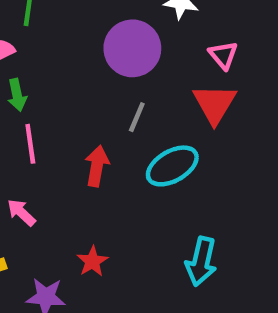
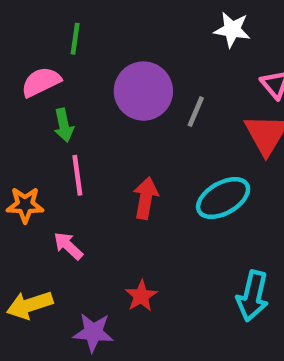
purple circle: (132, 48) -> (143, 91), moved
gray line: (137, 117) -> (196, 112), moved

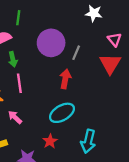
red arrow: (146, 198) -> (65, 79), moved
cyan ellipse: (223, 198) -> (62, 113), moved
cyan arrow: (253, 296) -> (88, 141), moved

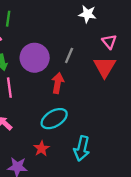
purple circle: (51, 43) -> (35, 58), moved

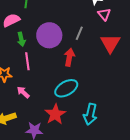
pink triangle: (109, 42) -> (104, 14), moved
red star: (42, 148) -> (55, 114), size x1.5

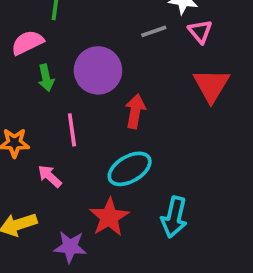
gray line: (79, 33) -> (154, 31), moved, turned 48
pink line: (27, 61) -> (72, 130), moved

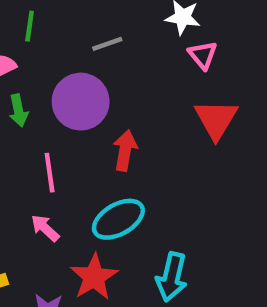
gray line: (154, 31) -> (107, 44), moved
pink arrow: (50, 176) -> (45, 228), moved

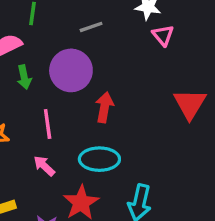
red triangle: (216, 119) -> (190, 104), moved
cyan ellipse: (118, 219) -> (99, 159), turned 30

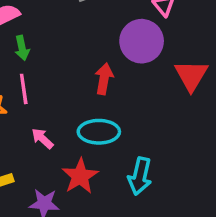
purple circle: (71, 70) -> (142, 41), moved
pink line: (48, 124) -> (24, 89), moved

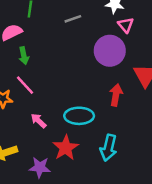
red arrow: (104, 79) -> (116, 95), moved
pink line: (24, 89) -> (25, 85), turned -35

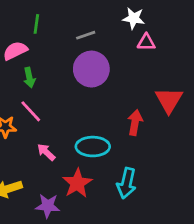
pink triangle: (126, 25) -> (146, 42), turned -49
purple circle: (110, 51) -> (91, 69), moved

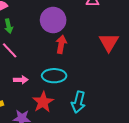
red arrow: (135, 123) -> (61, 44), moved
pink arrow: (46, 152) -> (21, 80), turned 136

